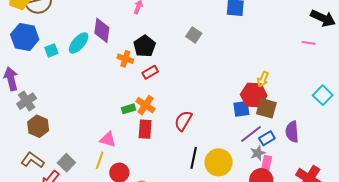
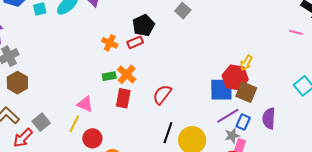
black pentagon: (145, 46) -> (143, 25), moved
orange cross: (125, 59) -> (110, 43), moved
blue square: (241, 109) -> (221, 90), size x1.4
blue rectangle: (267, 138) -> (243, 122), turned -42

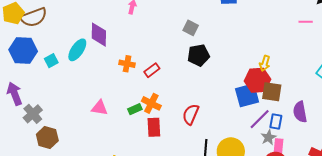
black pentagon: (143, 25) -> (199, 55), moved, turned 30
orange cross: (110, 43) -> (127, 64), moved
pink triangle: (85, 104) -> (100, 108), moved

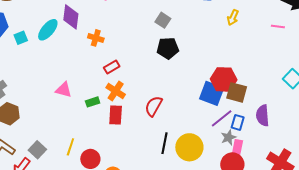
yellow arrow: (265, 63) -> (233, 17), moved
orange cross: (127, 64) -> (96, 38), moved
red rectangle: (152, 70) -> (112, 67), moved
blue square: (247, 95) -> (212, 93), turned 30
green rectangle: (135, 109) -> (93, 102), moved

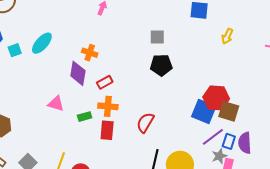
purple diamond: (71, 17) -> (78, 73), moved
gray square: (163, 20) -> (157, 37), turned -35
orange cross: (116, 91) -> (108, 106), turned -30
purple semicircle: (263, 116) -> (245, 143), moved

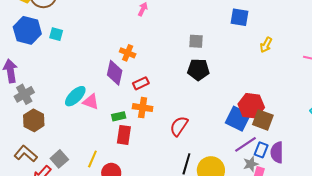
cyan ellipse: (42, 43) -> (75, 96), moved
cyan square: (15, 50) -> (56, 34), moved, turned 32
red rectangle: (107, 130) -> (124, 135), moved

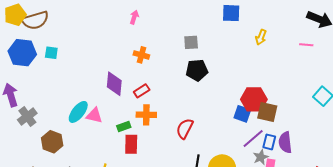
orange cross: (128, 53) -> (141, 55), moved
blue square: (238, 119) -> (242, 114), size x0.7
brown hexagon: (34, 120) -> (52, 142), moved

